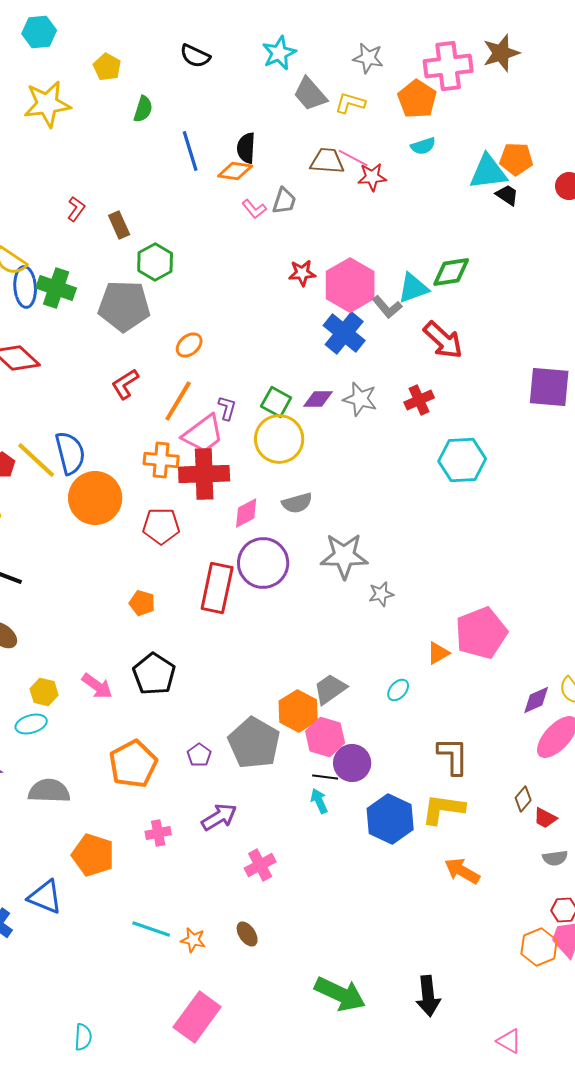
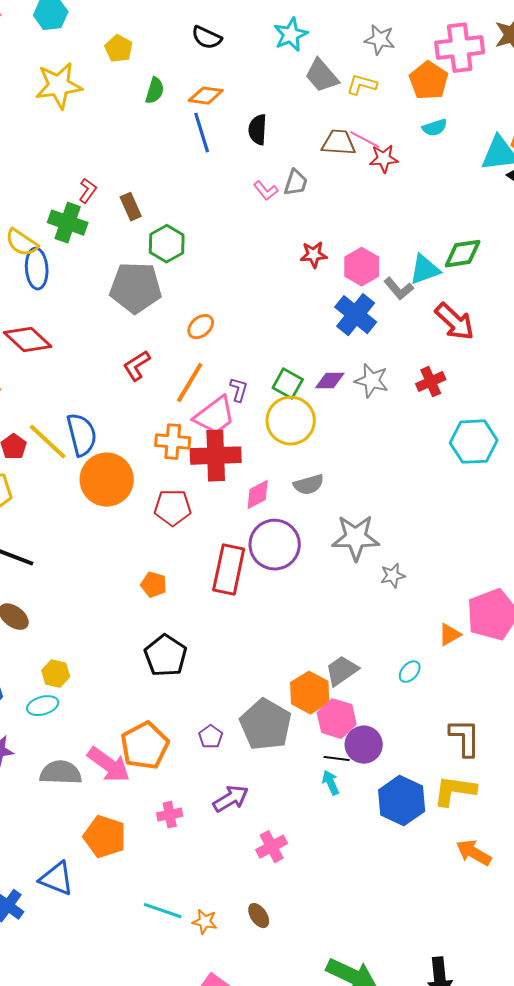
orange diamond: (235, 171) -> (206, 96), moved
pink hexagon: (350, 285) -> (362, 267), size x0.7
green cross: (56, 288) -> (68, 223), moved
pink arrow: (97, 686) -> (109, 765), moved, size x1.4

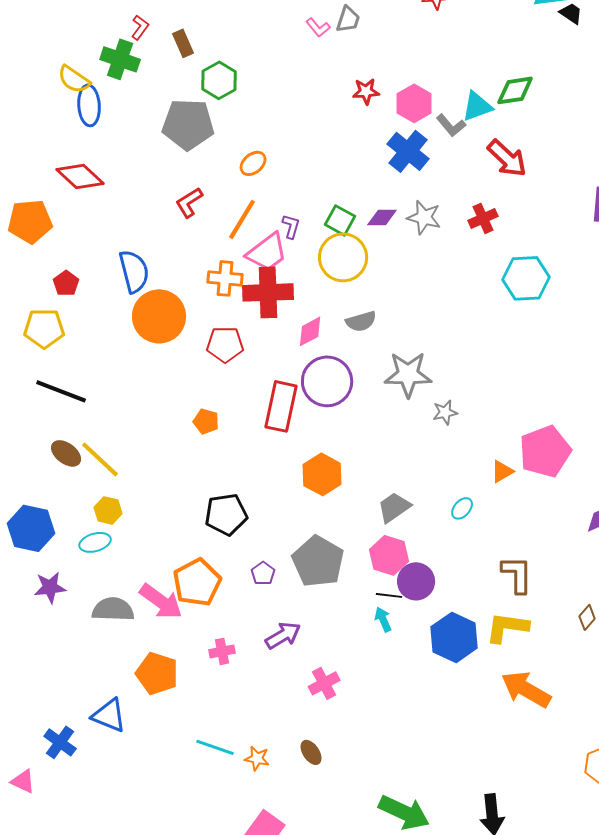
yellow line: (48, 442) -> (100, 459), moved
black pentagon: (166, 656) -> (226, 514), moved, turned 30
orange hexagon: (310, 693) -> (322, 474), moved
orange arrow: (474, 853) -> (526, 689), size x1.4

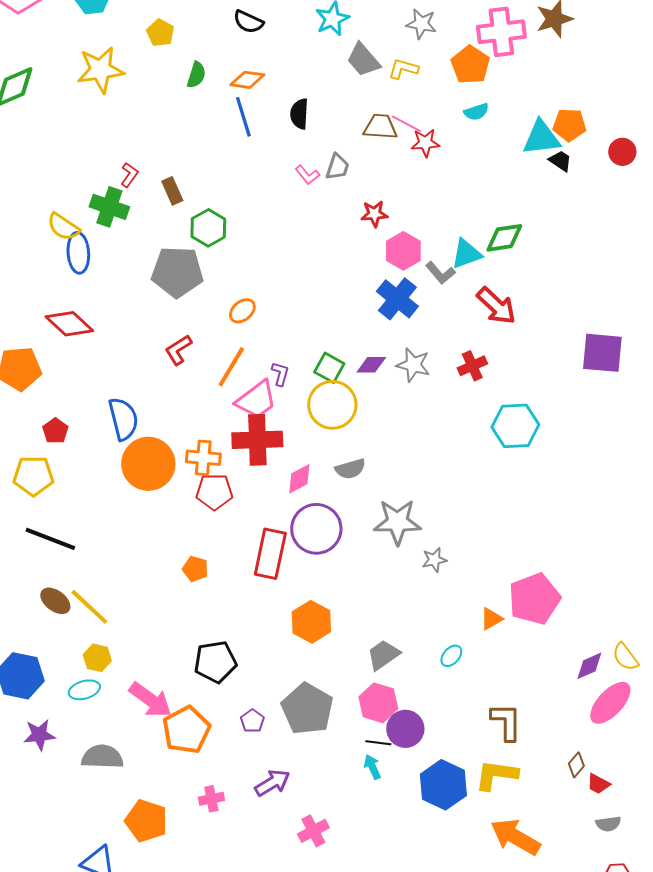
red star: (366, 91) -> (374, 214), moved
orange cross: (225, 278) -> (203, 458), moved
pink arrow: (161, 601) -> (150, 700), moved

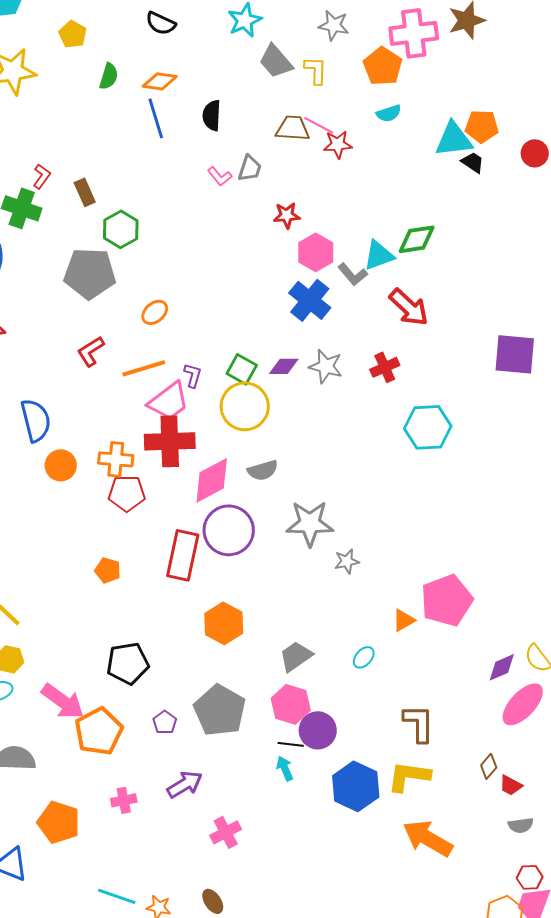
yellow L-shape: (403, 69) -> (316, 70), turned 76
orange line: (231, 367) -> (144, 368), turned 42
orange circle: (148, 464) -> (61, 465), size x0.6
pink diamond: (299, 479) -> (212, 480), size x1.5

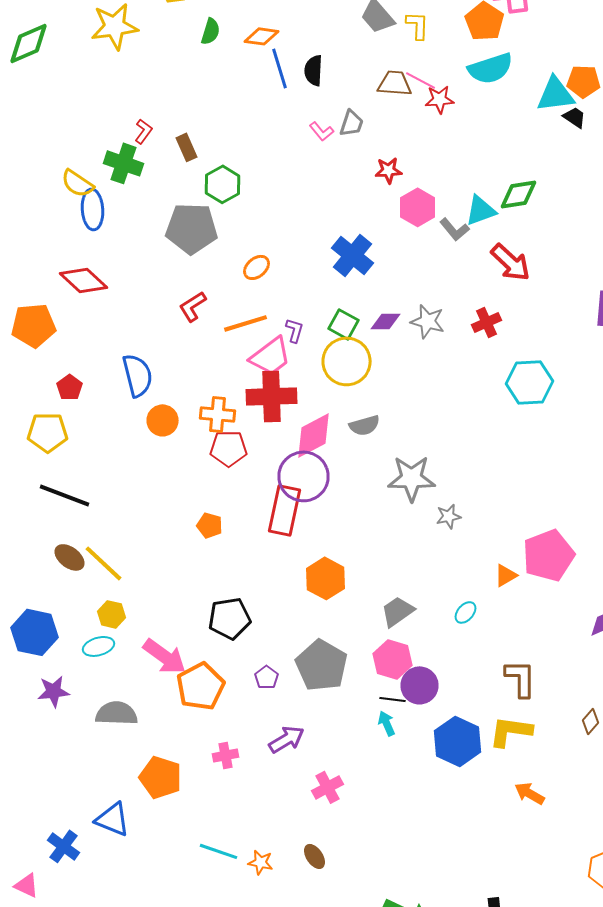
cyan semicircle: (389, 113) -> (490, 68), size x1.8
blue line: (156, 118) -> (280, 68), moved
blue cross: (310, 300) -> (352, 255), moved
purple circle: (229, 530) -> (304, 476), moved
orange arrow: (428, 838) -> (530, 793), size x0.6

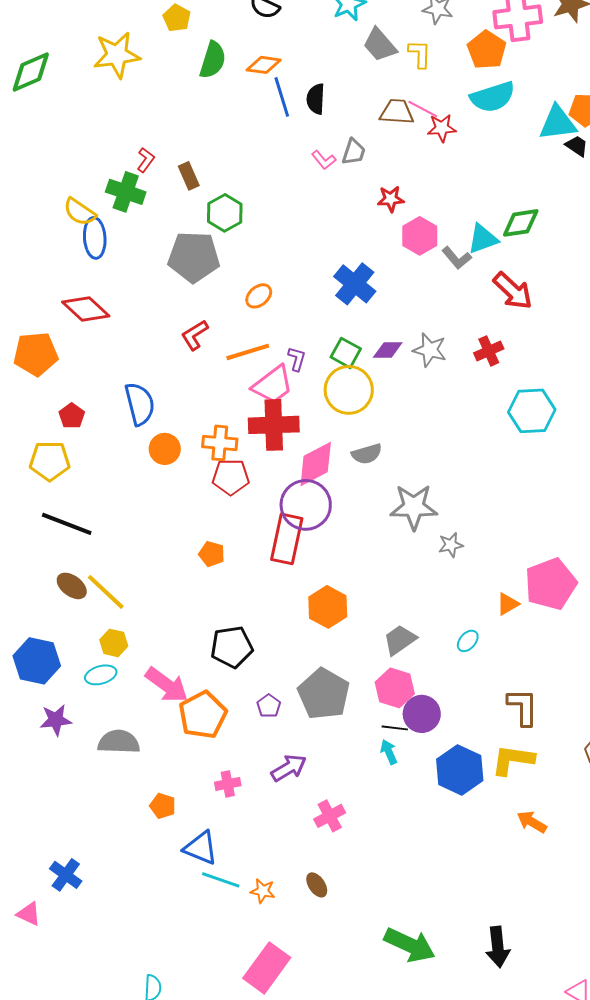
green semicircle: (210, 31) -> (213, 60), size x1.4
orange pentagon: (160, 777) -> (163, 806), size x0.6
blue triangle: (112, 819) -> (201, 848), moved

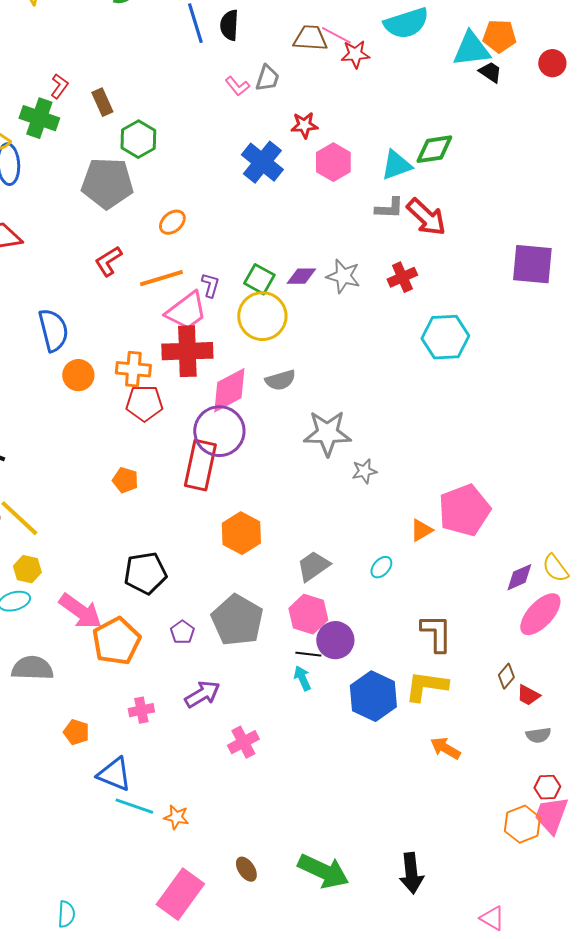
gray L-shape: (457, 258) -> (389, 208), moved, turned -48
blue cross: (355, 284) -> (262, 162), moved
brown ellipse: (317, 885) -> (246, 869), moved

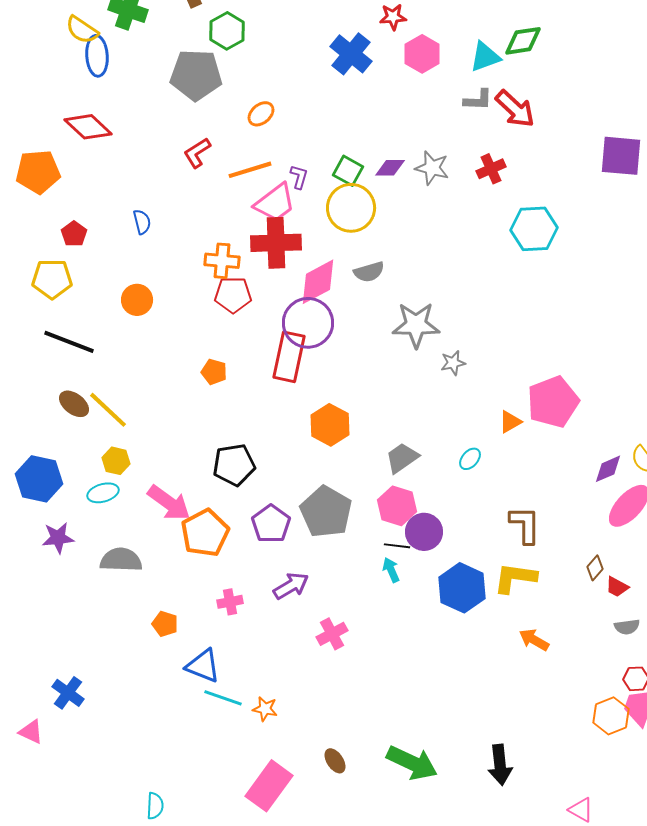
blue semicircle: (53, 330) -> (142, 222), size x0.6
orange circle: (78, 375) -> (137, 300), moved
purple pentagon: (182, 632) -> (271, 524), size x1.6

